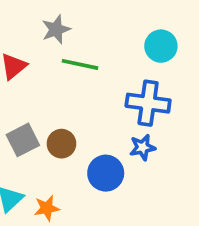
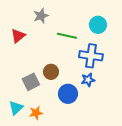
green line: (80, 64) -> (67, 36), moved
gray square: (23, 140) -> (31, 82), moved
brown circle: (61, 144) -> (51, 72), moved

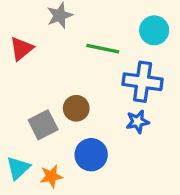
blue circle: (68, 94) -> (91, 155), moved

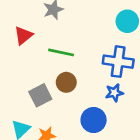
green line: (103, 49) -> (61, 52), moved
blue circle: (91, 155) -> (94, 120), moved

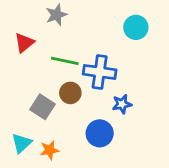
blue cross: (118, 62) -> (100, 72), moved
gray square: (40, 95) -> (42, 107), turned -30

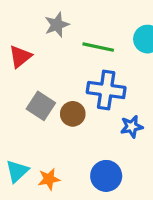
green line: (65, 61) -> (98, 47), moved
gray square: (42, 107) -> (41, 106), moved
blue circle: (100, 133) -> (106, 176), moved

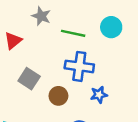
gray star: (57, 25) -> (41, 16), turned -30
brown circle: (73, 114) -> (58, 96), moved

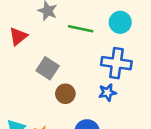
blue cross: (79, 66) -> (116, 63), moved
gray square: (29, 79) -> (48, 68), moved

